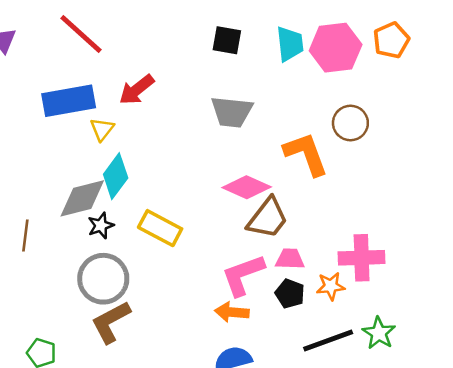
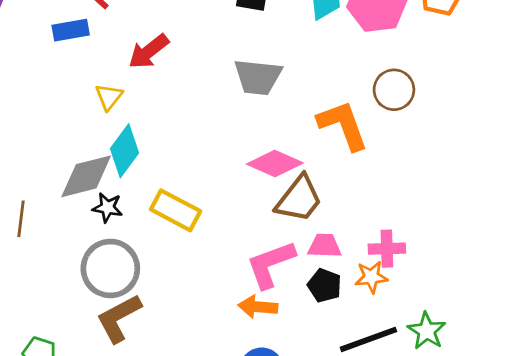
blue rectangle: (69, 101) -> (71, 30), moved, size x0.6
black star: (101, 226) -> (107, 207), turned 30
pink cross: (362, 258) -> (387, 249), moved, size x0.7

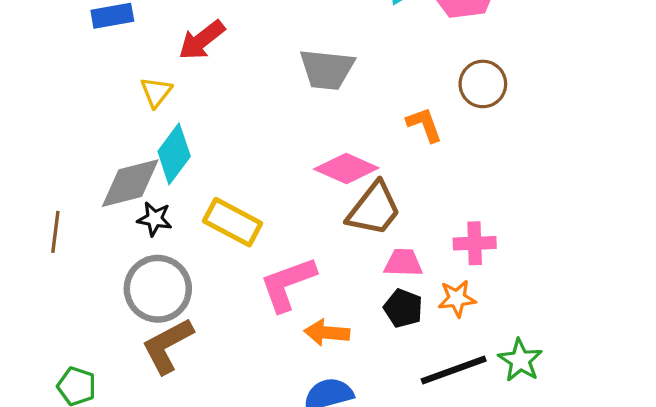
orange L-shape: (343, 125) -> (424, 125), size x0.6
pink cross: (387, 249) -> (475, 243), moved
pink L-shape: (271, 264) -> (288, 284), moved

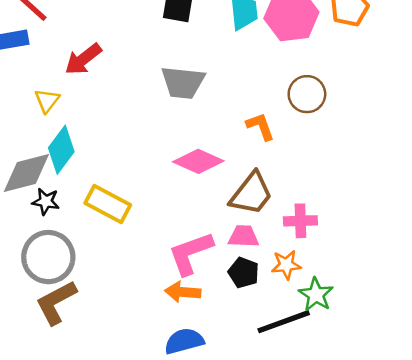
brown trapezoid: (374, 209) -> (251, 194), moved
pink L-shape: (288, 284) -> (191, 253), moved
green star: (520, 360) -> (316, 295), moved

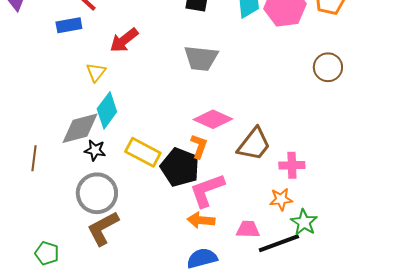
brown circle: (307, 94) -> (328, 67), moved
orange L-shape: (260, 126) -> (199, 146), moved, turned 40
pink trapezoid: (244, 236) -> (248, 229), moved
black pentagon: (244, 273) -> (180, 167), moved, size x1.6

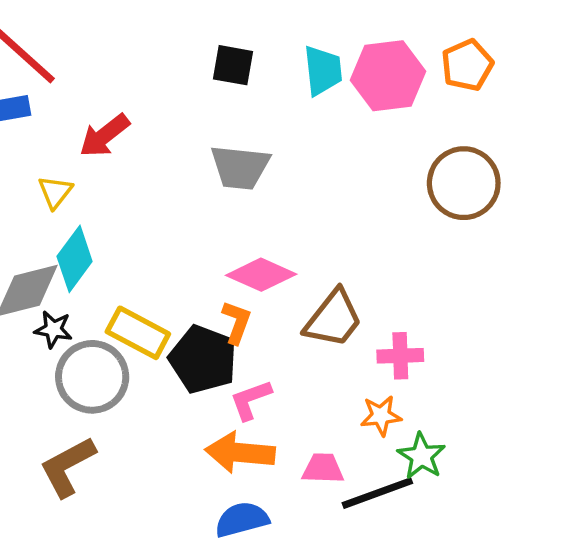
brown circle: (328, 67) -> (464, 183), size x1.4
pink L-shape: (207, 190) -> (251, 400), size x0.7
gray circle: (97, 193) -> (92, 377), moved
orange arrow: (201, 220) -> (240, 453), size x1.4

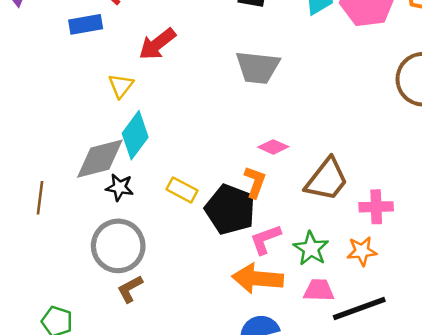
pink diamond: (261, 275) -> (273, 147), size x0.6
yellow rectangle: (138, 333) -> (182, 190), size x0.7
gray circle: (92, 377) -> (118, 246), moved
green star: (421, 456) -> (311, 249), moved
brown L-shape: (67, 467) -> (130, 289), size x0.6

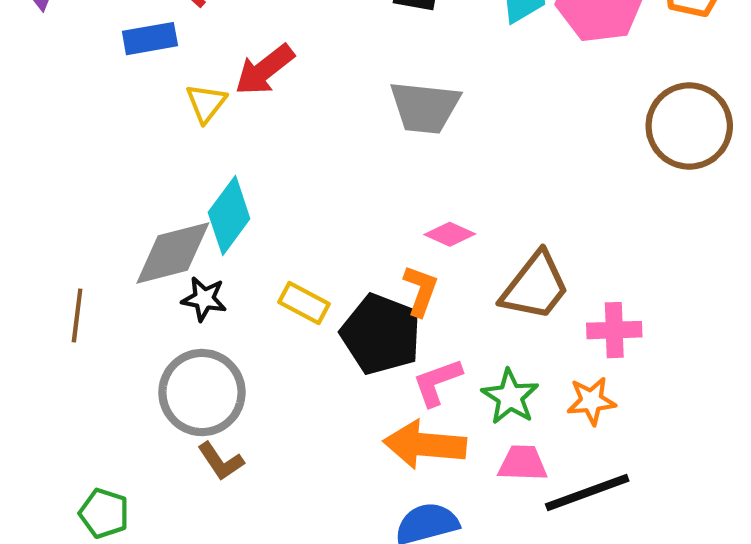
yellow triangle: (121, 86) -> (206, 103), moved
brown L-shape: (130, 289) -> (221, 461), turned -96

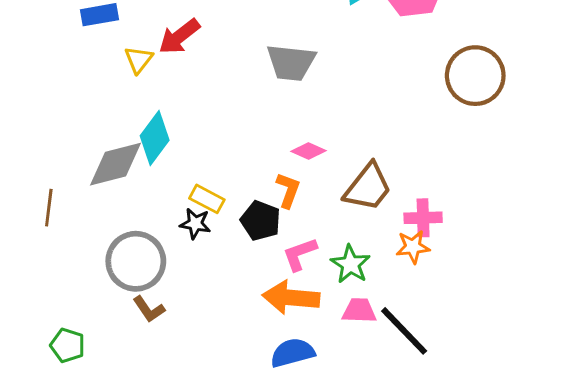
black star: (204, 299) -> (195, 224), moved
black pentagon: (381, 334) -> (261, 221), size x0.7
orange star: (591, 401) -> (413, 247), moved
black line: (587, 492) -> (404, 331), turned 66

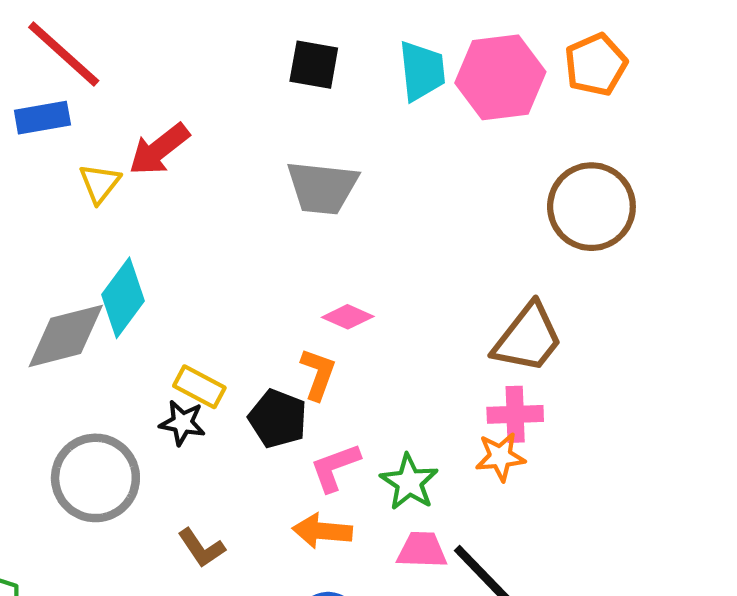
brown trapezoid: (368, 187) -> (528, 338), moved
orange arrow: (291, 298) -> (322, 531), size x0.7
brown L-shape: (149, 309) -> (201, 548), moved

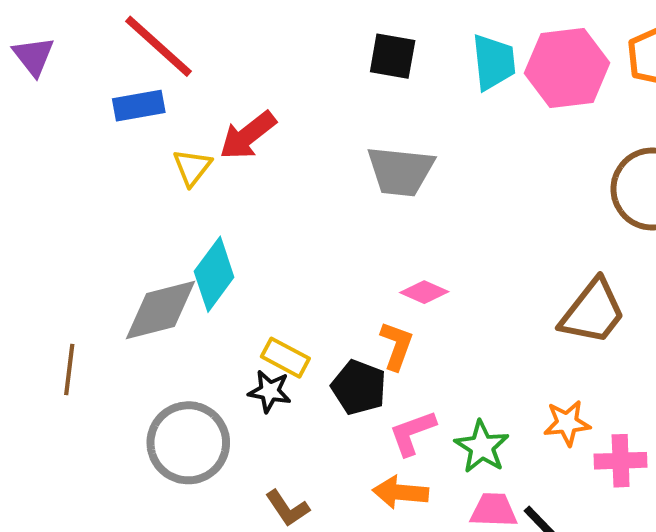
pink cross: (515, 414) -> (621, 461), moved

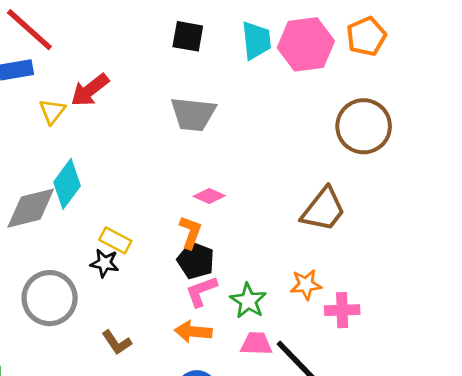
black pentagon: (359, 387) -> (196, 260), moved

